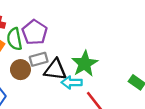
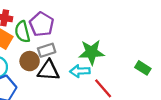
green star: (85, 64) -> (92, 52), turned 30
black triangle: (55, 70) -> (48, 70), moved

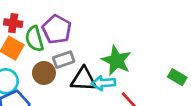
green star: (92, 52) -> (116, 60), turned 30
black triangle: (48, 70) -> (84, 79), moved

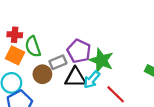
purple pentagon: (57, 29) -> (79, 51), moved
cyan arrow: (103, 83) -> (92, 80), turned -42

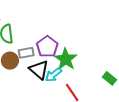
black triangle: (75, 77) -> (39, 70), turned 30

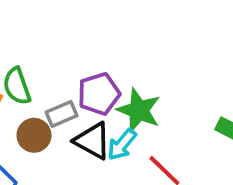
purple pentagon: (47, 47) -> (99, 94), turned 30

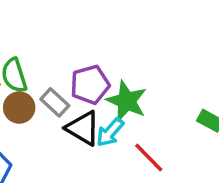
gray rectangle: (62, 114) -> (55, 102), turned 64
brown circle: (34, 135) -> (19, 108), moved

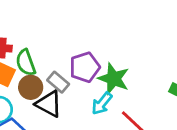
black triangle: (83, 128) -> (49, 104), moved

